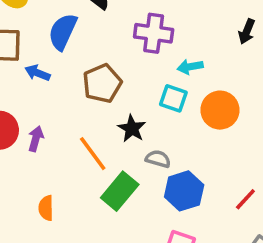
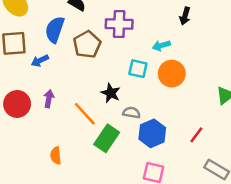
cyan arrow: (190, 67) -> (161, 46), moved
blue arrow: (37, 73) -> (40, 61), turned -42
brown pentagon: (102, 83) -> (87, 44), moved
purple arrow: (36, 139) -> (49, 99), moved

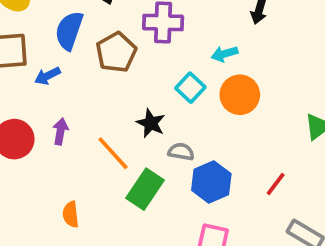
cyan square: (138, 69) -> (190, 88), turned 30

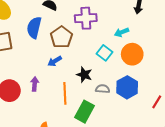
blue arrow: (47, 76) -> (55, 61), moved
orange line: (113, 153) -> (65, 93), turned 45
blue hexagon: (211, 182) -> (127, 87), moved

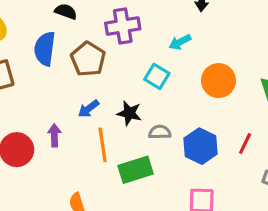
orange circle: (132, 54) -> (219, 81), moved
blue arrow: (55, 61) -> (88, 109), moved
blue hexagon: (127, 87) -> (201, 146), moved
green rectangle: (85, 112) -> (136, 170), turned 50

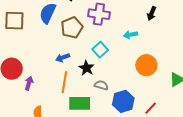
cyan square: (157, 76) -> (100, 50), moved
purple arrow: (54, 135) -> (29, 83), moved

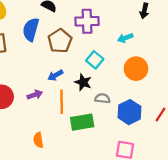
orange circle: (146, 65) -> (136, 69), moved
purple arrow: (29, 83) -> (35, 95), moved, turned 64

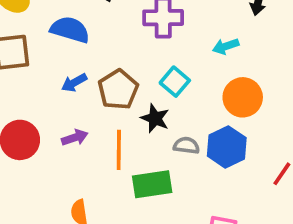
blue semicircle: (31, 29) -> (70, 30), turned 90
brown pentagon: (60, 41) -> (118, 89), moved
blue arrow: (55, 75) -> (74, 83), moved
blue hexagon: (129, 112) -> (227, 147), moved

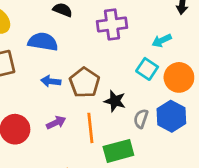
cyan square: (175, 82) -> (147, 69), moved
blue arrow: (74, 83) -> (51, 81), turned 42
gray semicircle: (186, 146) -> (141, 119), turned -72

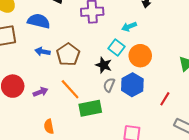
black star: (115, 101) -> (104, 65), moved
purple arrow: (56, 123) -> (41, 92), moved
orange line: (90, 128) -> (70, 89), turned -40

